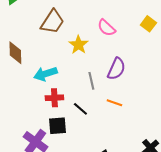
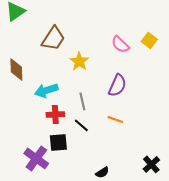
pink semicircle: (106, 28) -> (120, 44), moved
gray line: (91, 81) -> (82, 101), moved

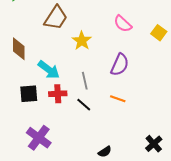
yellow square: (149, 40) -> (159, 33), moved
cyan arrow: (46, 90) -> (49, 70), turned -125
black square: (58, 142) -> (29, 94), moved

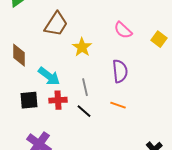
purple semicircle: (120, 65) -> (120, 71), turned -30

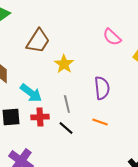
pink semicircle: (123, 30) -> (112, 37), moved

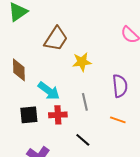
yellow star: (64, 64) -> (82, 62), turned 30
black line: (66, 128) -> (83, 140), moved

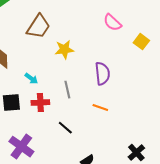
cyan arrow: (49, 91) -> (31, 79), size x0.6

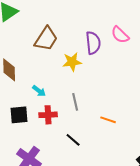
purple semicircle: (102, 74) -> (93, 43), moved

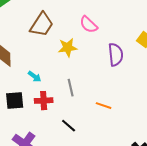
pink semicircle: (120, 35) -> (89, 25), moved
purple semicircle: (93, 43) -> (116, 55), moved

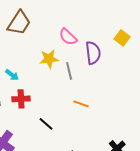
pink semicircle: (89, 25) -> (68, 37), moved
yellow star: (68, 48) -> (49, 59), moved
gray line: (71, 88) -> (69, 71), moved

